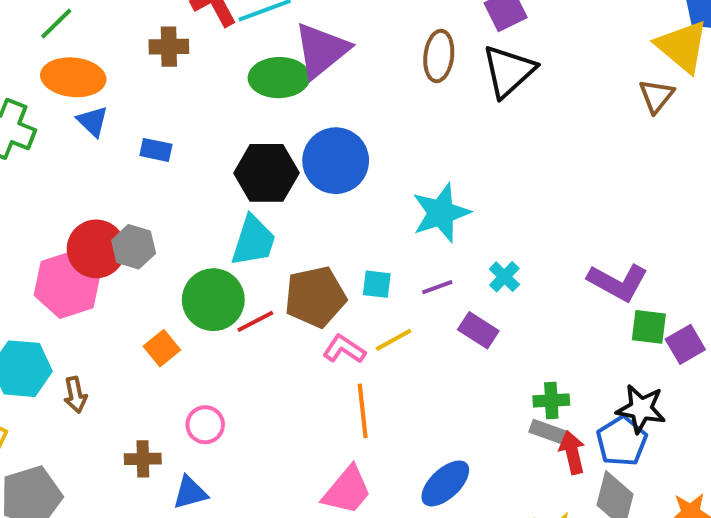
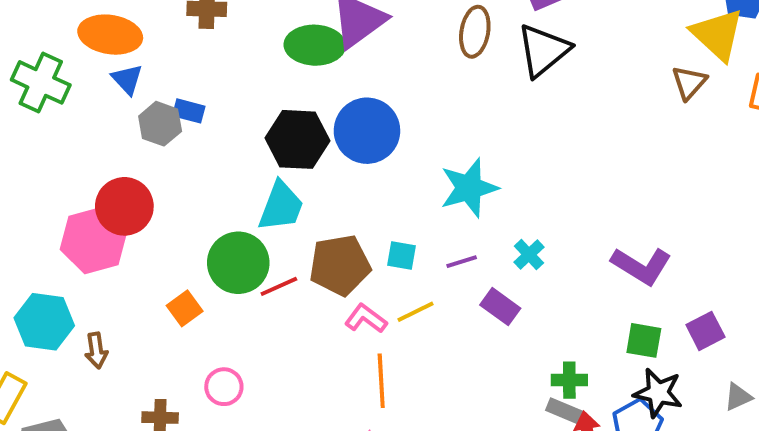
gray hexagon: (134, 247) -> (160, 124), moved
green square: (649, 327) -> (644, 340), moved

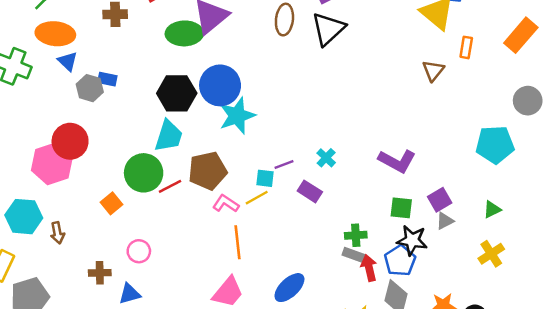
brown triangle: (689, 83) -> (433, 71), moved
cyan star: (469, 188) -> (237, 116), moved
cyan square: (402, 256) -> (265, 178), moved
gray triangle: (738, 397) -> (445, 221), moved

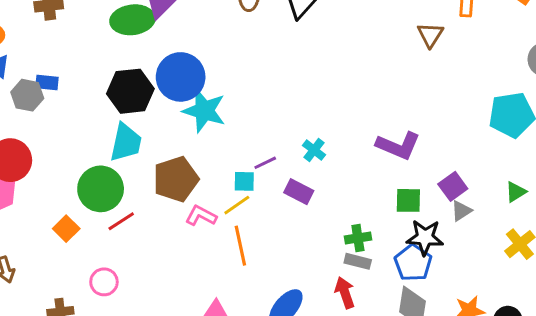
cyan star: (237, 116) -> (204, 111), turned -30
red line: (170, 186) -> (121, 221), moved
orange line: (237, 242) -> (240, 246), moved
red arrow: (369, 268) -> (345, 293), moved

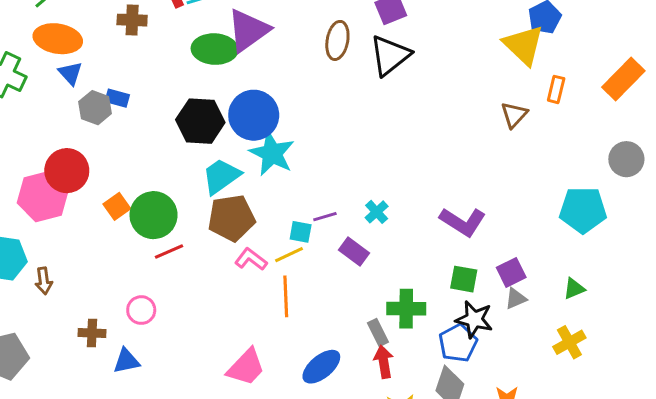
cyan trapezoid: (126, 142) -> (221, 176), moved, turned -147
orange square: (66, 229) -> (117, 206), moved
green cross: (358, 238) -> (406, 309), size x1.4
gray rectangle: (358, 261) -> (378, 332), moved, turned 40

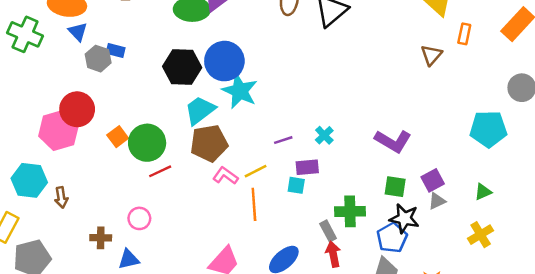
cyan square: (301, 232) -> (296, 185), moved
purple rectangle: (354, 252) -> (307, 167), turned -40

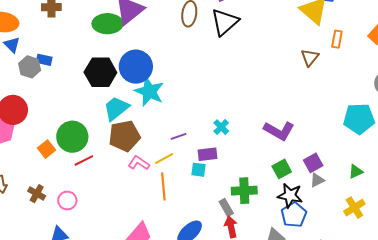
orange square: (118, 137) -> (46, 149), moved
purple line: (283, 140) -> (179, 136), moved
green square: (395, 187) -> (282, 169), turned -36
brown cross: (101, 238) -> (37, 194), moved, turned 30
blue pentagon: (392, 238) -> (294, 215), moved

